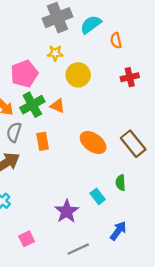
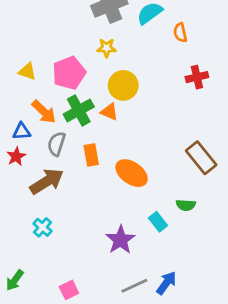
yellow circle: (78, 75) -> (123, 85), moved
orange ellipse: (93, 143) -> (132, 173), moved
green semicircle: (121, 183) -> (186, 205), turned -84
blue arrow: (118, 231) -> (166, 283), moved
pink square: (27, 239) -> (69, 290), moved

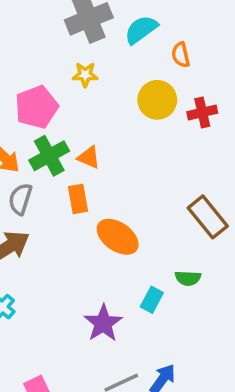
yellow circle: (123, 85) -> (157, 100), moved
orange rectangle: (91, 155) -> (78, 199), moved
cyan rectangle: (158, 222) -> (152, 300), turned 66

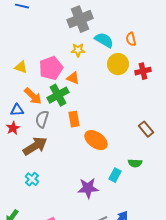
cyan semicircle: (141, 30) -> (104, 40), moved, turned 66
orange triangle: (89, 157) -> (73, 78), moved
brown rectangle: (208, 217) -> (146, 129), size x0.7
purple star: (103, 323) -> (88, 188), turned 30

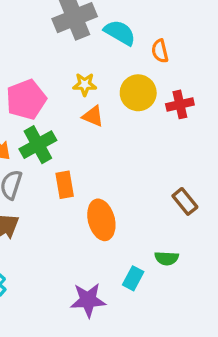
cyan semicircle: (104, 40) -> (120, 33), moved
yellow star: (78, 50) -> (85, 84), moved
orange triangle: (73, 78) -> (93, 116), moved
orange ellipse: (96, 140) -> (101, 220), turned 40

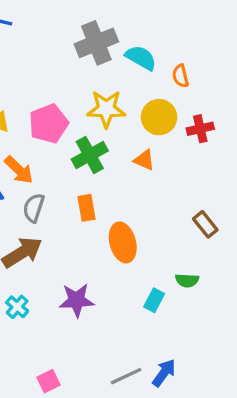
yellow star: (85, 84) -> (106, 109), size x1.6
orange triangle: (93, 116) -> (144, 160), moved
green cross: (38, 145) -> (90, 155), moved
purple star: (88, 300) -> (77, 300), moved

